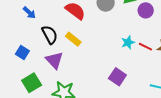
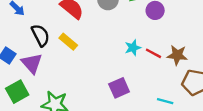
purple triangle: (54, 60) -> (32, 63), moved
purple square: (117, 77) -> (119, 88), turned 30

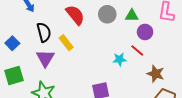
red line: (153, 53) -> (137, 50), moved
purple triangle: (32, 63) -> (45, 58), moved

